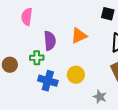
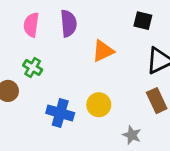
purple semicircle: (50, 41) -> (68, 23), moved
green cross: (37, 58) -> (33, 68), moved, turned 32

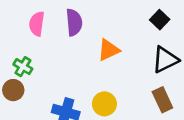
black square: (143, 21) -> (160, 20), moved, turned 30
green cross: (33, 68) -> (23, 67), moved

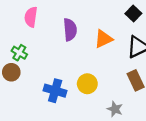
purple semicircle: (74, 22) -> (70, 30), moved
orange triangle: (109, 50) -> (103, 39), moved

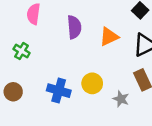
brown circle: (11, 72) -> (13, 92), moved
gray star: (115, 109) -> (121, 99), moved

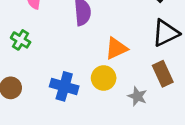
orange triangle: (109, 37) -> (116, 48), moved

